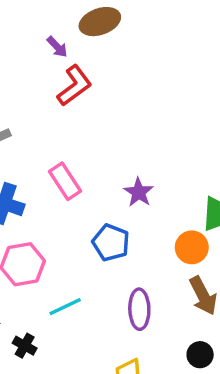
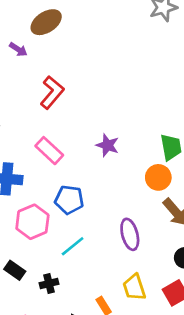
red L-shape: (74, 86) -> (52, 92), moved
blue pentagon: (111, 243) -> (69, 200), moved
black cross: (25, 346) -> (49, 284), turned -30

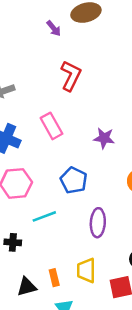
red L-shape: (52, 92) -> (71, 76), turned -32
purple star: (107, 145) -> (104, 138), turned -30
blue pentagon: (69, 200) -> (74, 180), moved

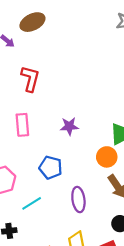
pink rectangle: (51, 126) -> (22, 125), turned 35

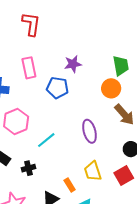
blue pentagon: (51, 168) -> (57, 88), moved

